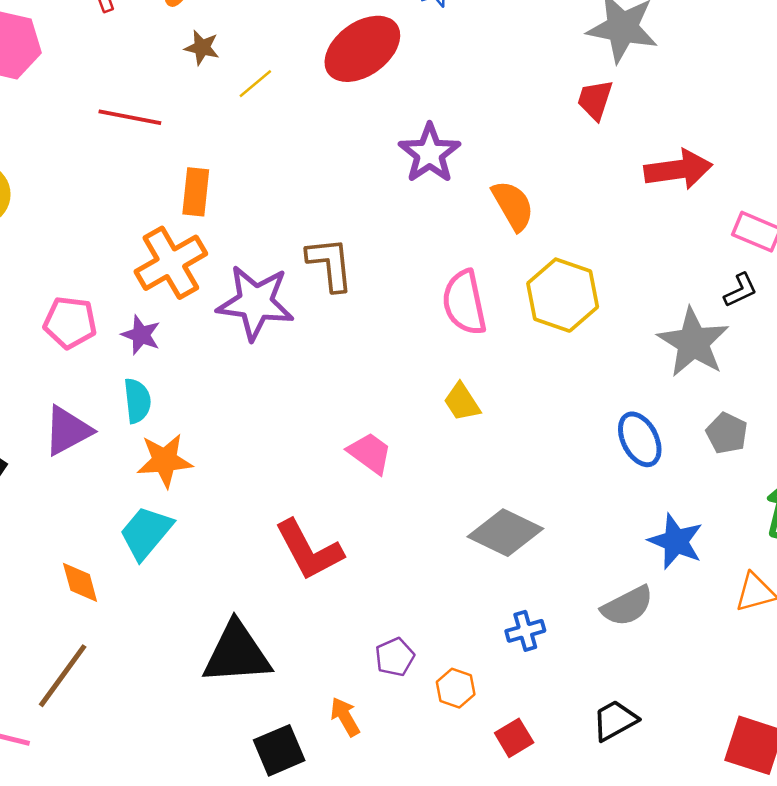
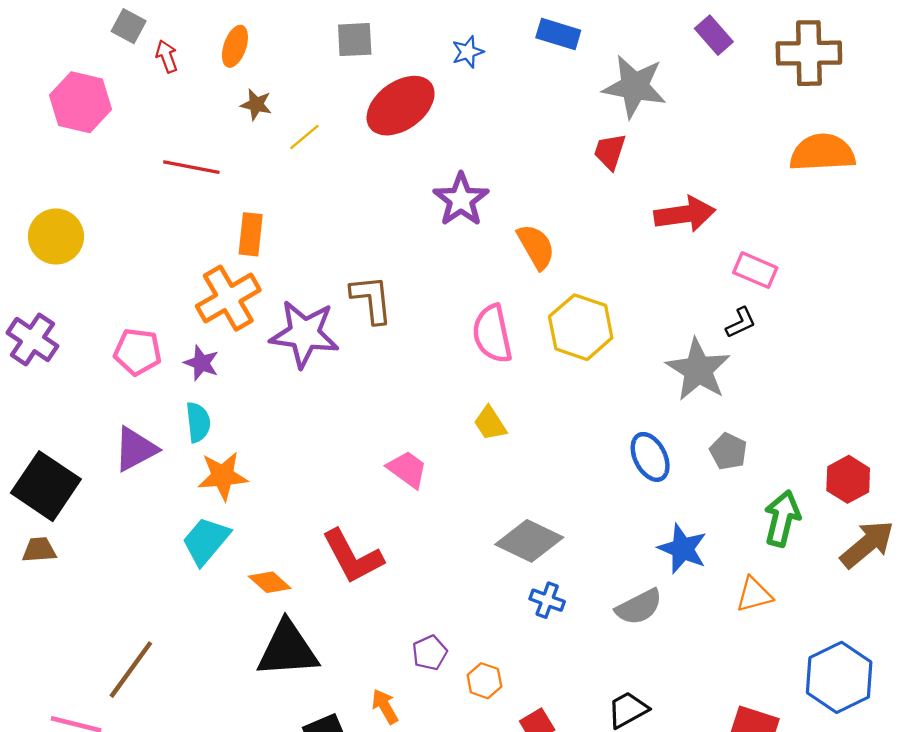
orange diamond: (80, 582) -> (270, 582), moved, turned -33
blue cross: (525, 631) -> (547, 600), moved, turned 36

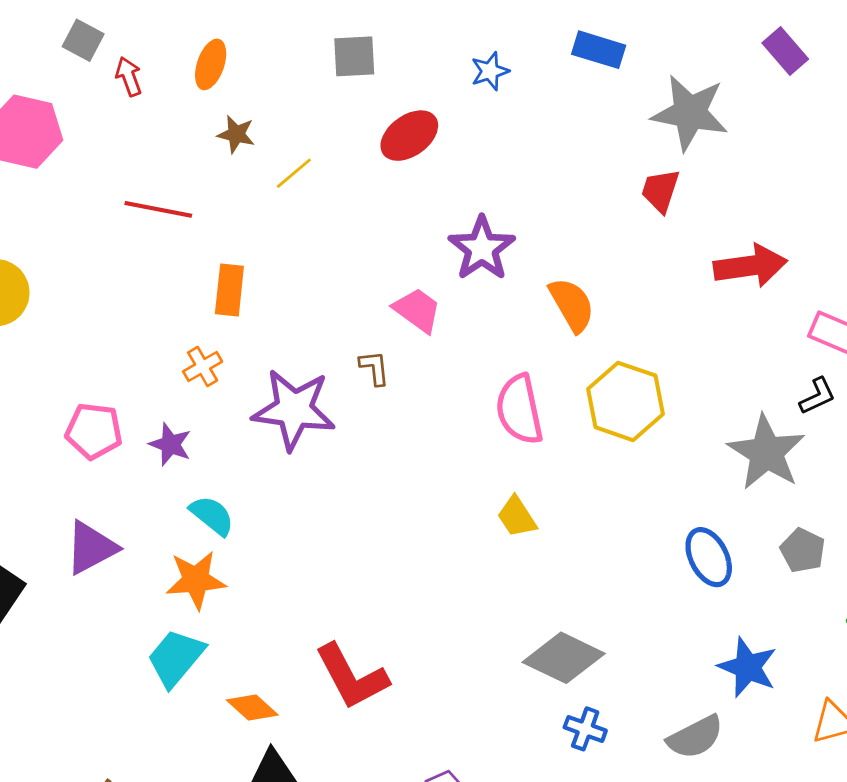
red ellipse: (401, 106) -> (409, 136), size x0.7
orange cross: (228, 298) -> (203, 366), size x0.5
brown L-shape: (371, 299) -> (374, 368), size x0.6
cyan semicircle: (198, 422) -> (212, 516), moved, turned -45
pink trapezoid: (407, 469) -> (417, 310), moved

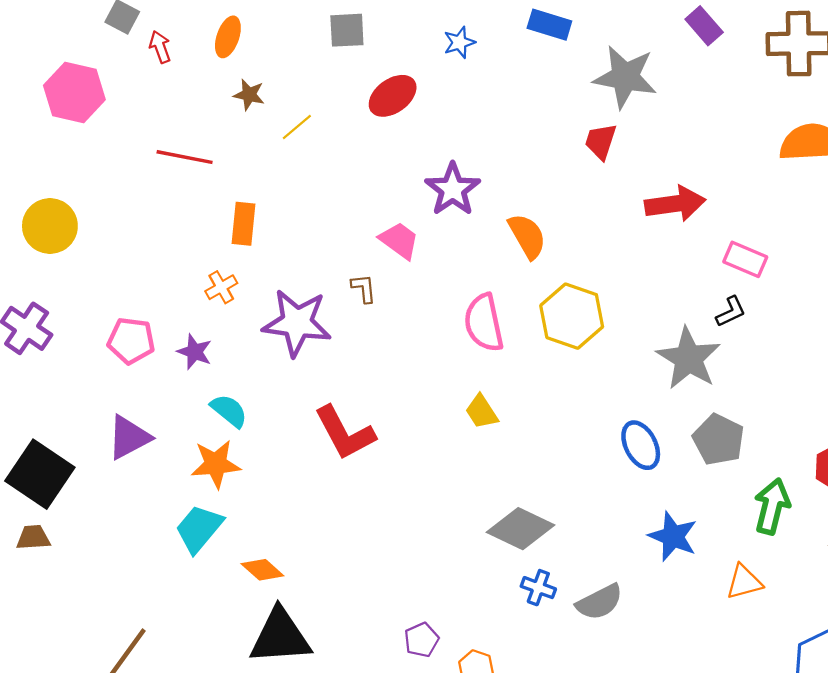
gray pentagon: (803, 550) -> (719, 440), size x1.4
red L-shape: (352, 677) -> (345, 433), moved
gray semicircle: (695, 737) -> (599, 602), moved

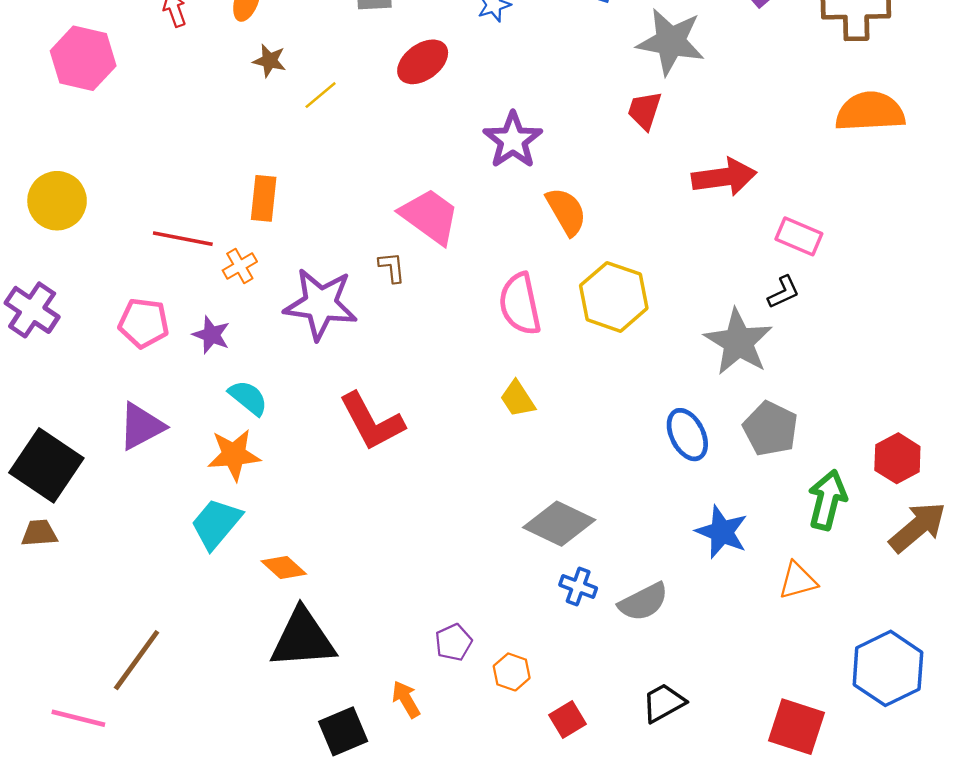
red line: (185, 157) -> (183, 239), moved
purple star: (453, 189) -> (513, 140), moved
pink trapezoid: (399, 240) -> (430, 216), size x1.4

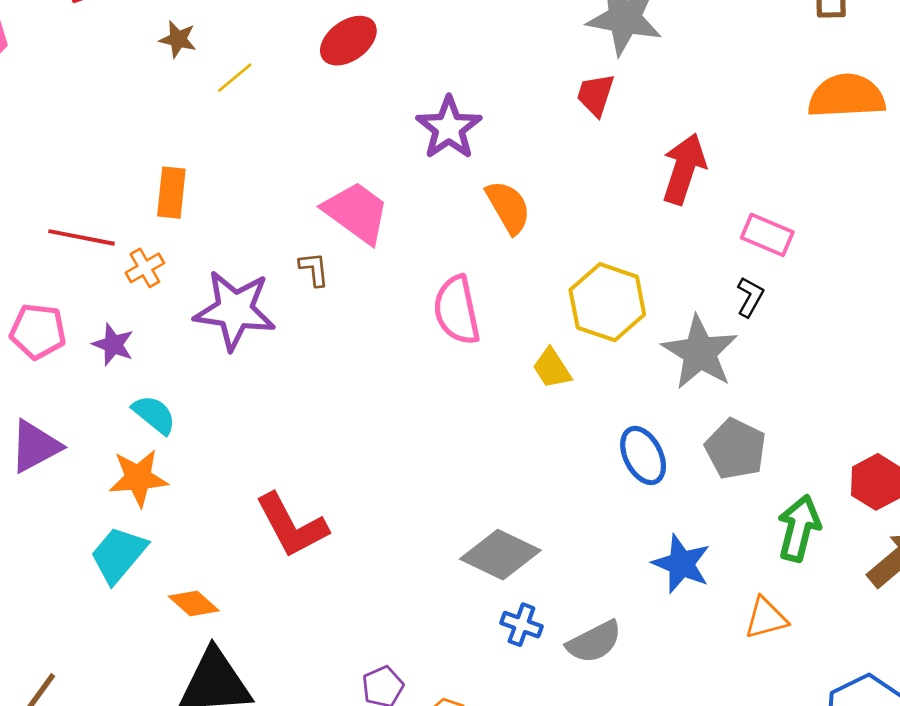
red arrow: (724, 177) -> (684, 169), turned -64
black L-shape: (783, 292) -> (750, 297), turned -36
yellow hexagon: (614, 297) -> (607, 302), moved
yellow trapezoid: (518, 399) -> (552, 368), moved
red L-shape: (372, 422) -> (292, 526), moved

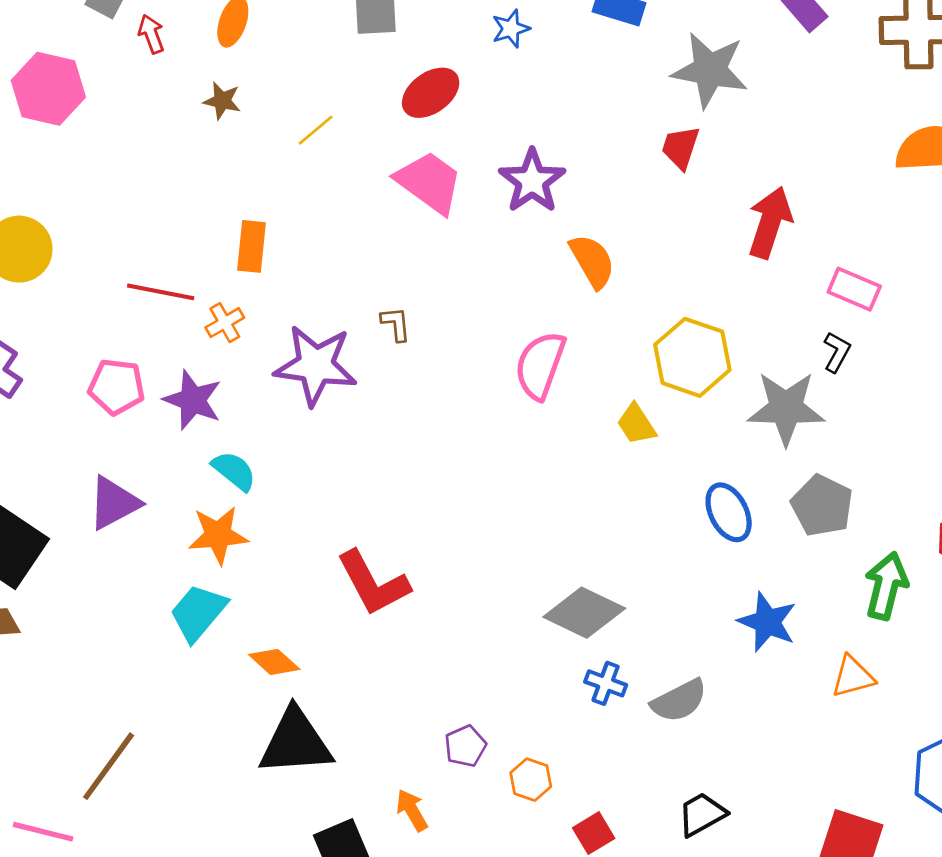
brown star: (178, 39) -> (222, 101), moved
pink trapezoid: (356, 212) -> (429, 182), moved
pink semicircle: (457, 310) -> (540, 365), turned 32
purple star: (113, 345) -> (193, 400), size x1.4
gray star: (700, 352) -> (786, 408), turned -30

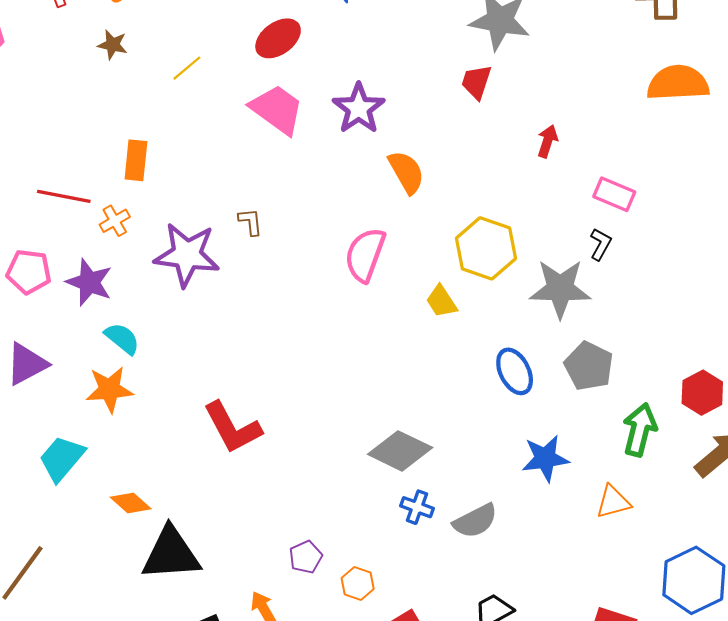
red arrow: (770, 222) -> (547, 141), size x0.6
cyan trapezoid: (198, 613) -> (62, 458), moved
blue star: (767, 622) -> (545, 458), turned -30
orange diamond: (274, 662) -> (131, 503), moved

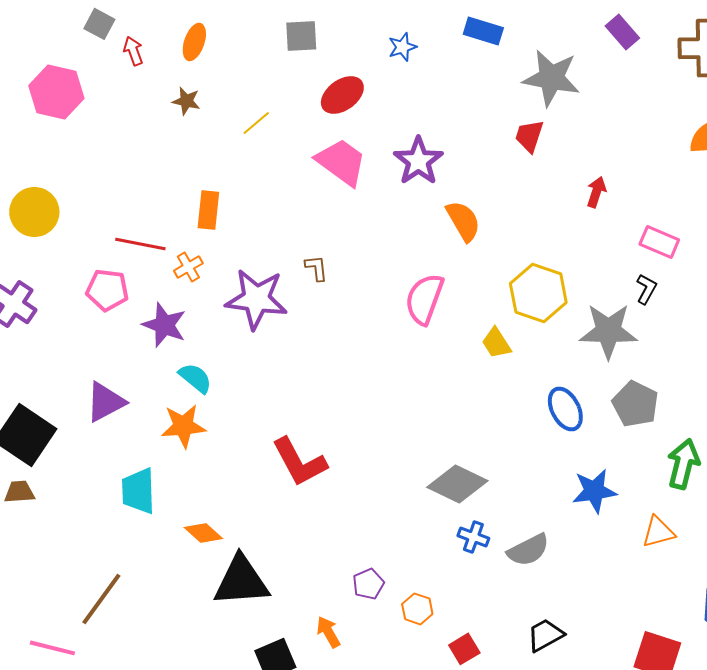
pink pentagon: (29, 272) -> (107, 290), moved
cyan trapezoid: (62, 458) -> (138, 491), turned -42

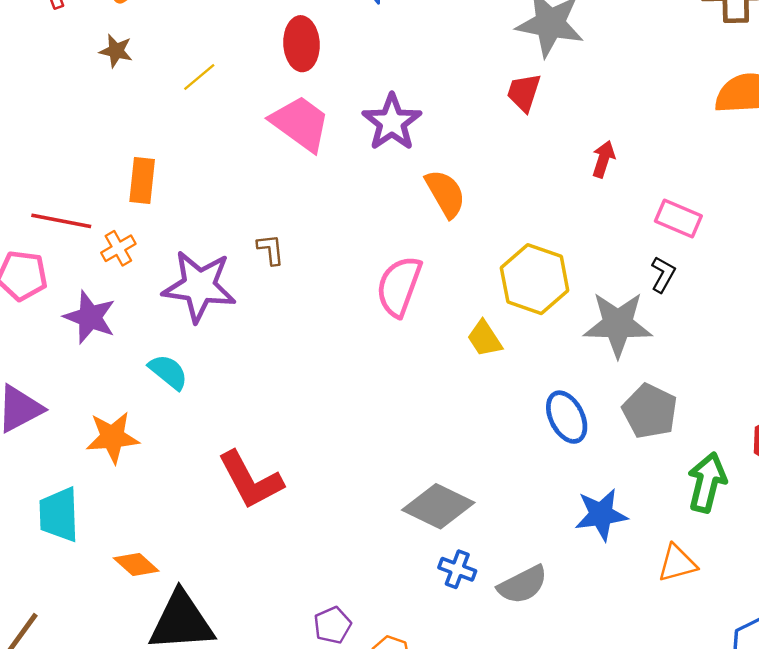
red ellipse: (342, 95) -> (301, 44), turned -57
cyan semicircle: (195, 378) -> (168, 372), moved

